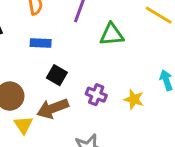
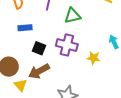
purple cross: (96, 95) -> (67, 45), moved, size x1.5

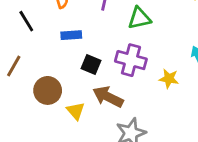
brown arrow: (39, 71) -> (108, 97), moved, turned 55
yellow triangle: (21, 85) -> (76, 111), moved

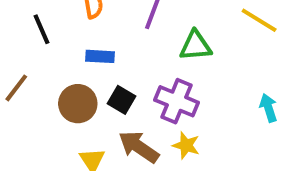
yellow star: (169, 79) -> (186, 145), moved
brown circle: (48, 90) -> (78, 104), moved

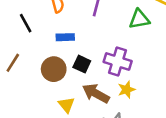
green triangle: (196, 46) -> (139, 19), moved
yellow star: (186, 145) -> (127, 90), turned -30

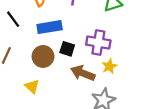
blue rectangle: (65, 37) -> (50, 27), size x1.5
yellow triangle: (66, 105) -> (32, 86), moved

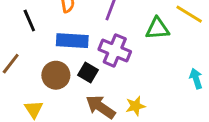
purple cross: (98, 43) -> (115, 50), moved

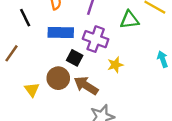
brown circle: (56, 75) -> (58, 78), moved
yellow star: (135, 106) -> (115, 65), moved

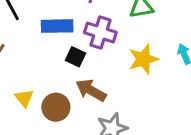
yellow star: (115, 65) -> (144, 59), moved, size x1.5
brown circle: (58, 78) -> (56, 107), moved

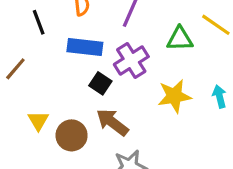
purple cross: (100, 33) -> (131, 61), turned 32

